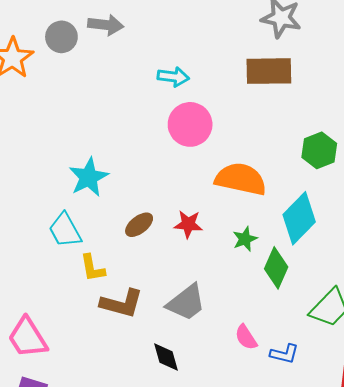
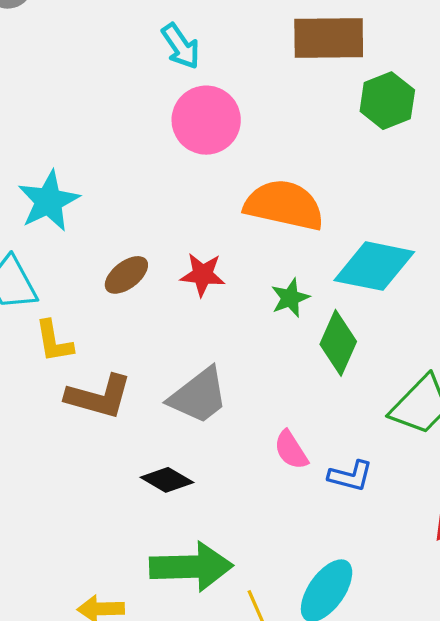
cyan arrow: (173, 77) -> (181, 46), turned 48
green hexagon: (319, 150) -> (387, 101), moved
cyan diamond: (299, 218) -> (374, 266), turned 57
black diamond: (166, 357) -> (167, 480), turned -44

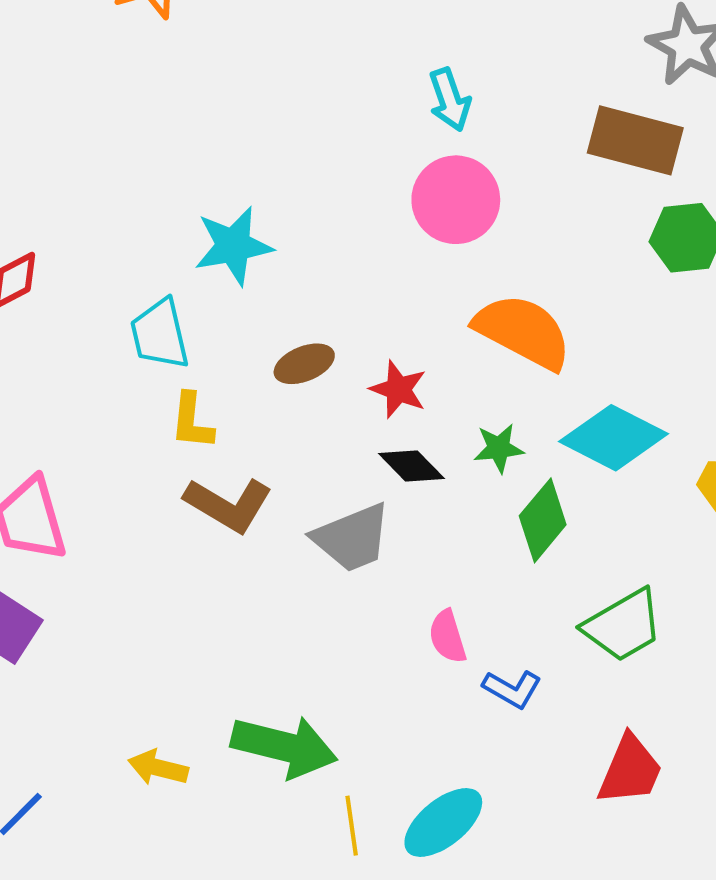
black diamond: (167, 480) -> (411, 466), moved

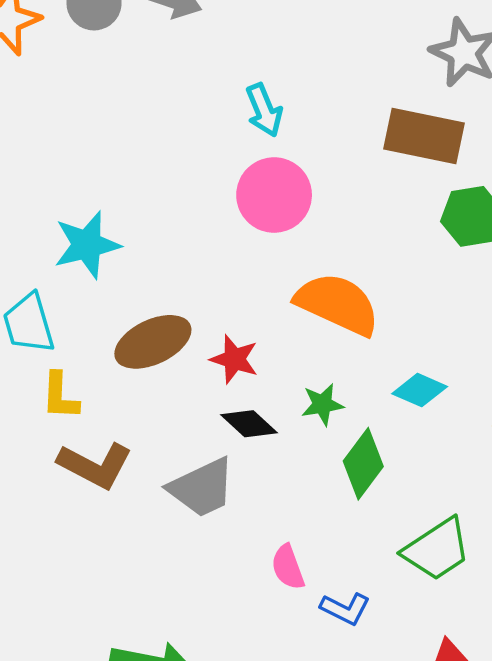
brown ellipse: (304, 364) -> (153, 342), size x1.5
cyan diamond: (613, 438) -> (420, 390), size x0.6

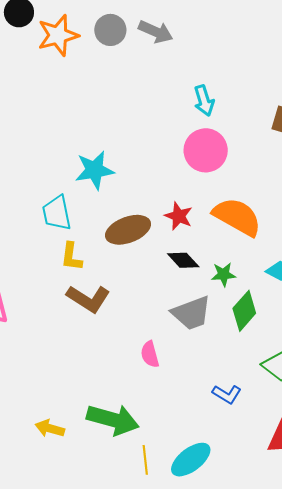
red star: (234, 359) -> (179, 216), moved
black diamond: (249, 424) -> (183, 260), moved
gray trapezoid: (202, 488) -> (191, 313), moved
pink semicircle: (288, 567) -> (150, 354), moved

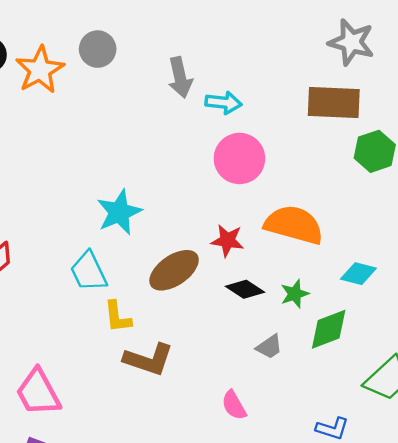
gray arrow: (156, 32) -> (180, 77), moved, turned 68
cyan arrow: (204, 101) -> (224, 103), turned -52
green diamond: (244, 311) -> (329, 329), turned 42
gray trapezoid: (191, 313) -> (269, 347), size x0.6

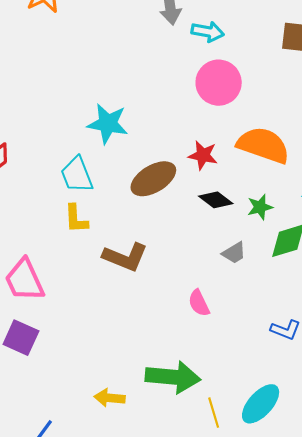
cyan star: (119, 212) -> (108, 124), turned 30
yellow L-shape: (118, 317) -> (76, 219), moved

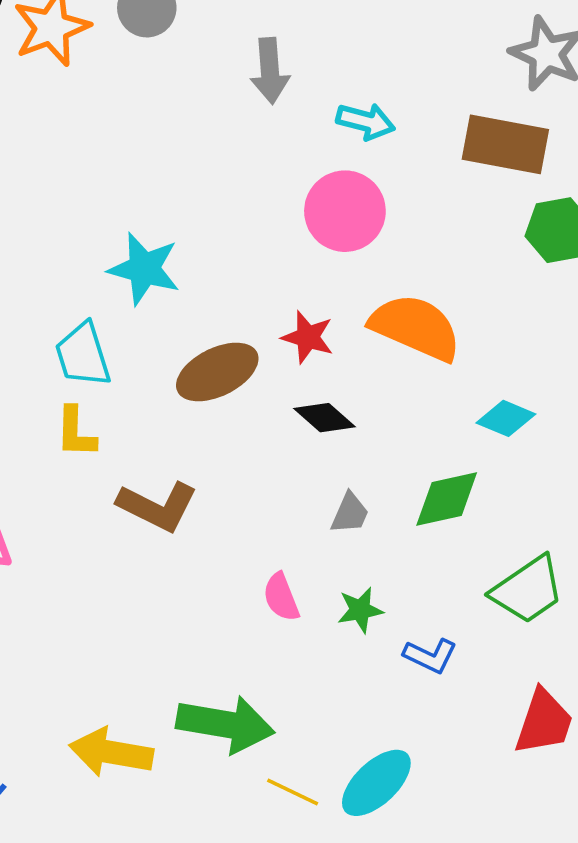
cyan arrow: (208, 32) -> (366, 121), moved
green star: (260, 207) -> (360, 610), moved
gray trapezoid: (234, 253) -> (350, 513), turned -40
yellow arrow: (110, 398) -> (111, 752), size x1.5
yellow line: (214, 413) -> (293, 792), turned -52

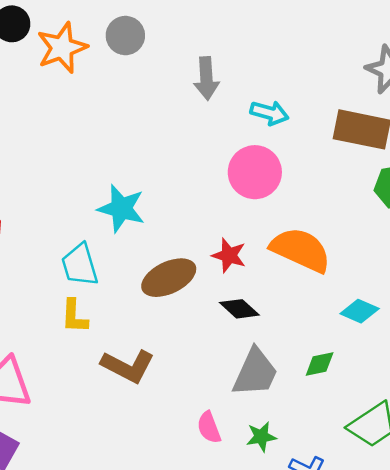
green diamond: (447, 499) -> (320, 364), size x0.7
gray trapezoid: (350, 513) -> (255, 372), size x1.8

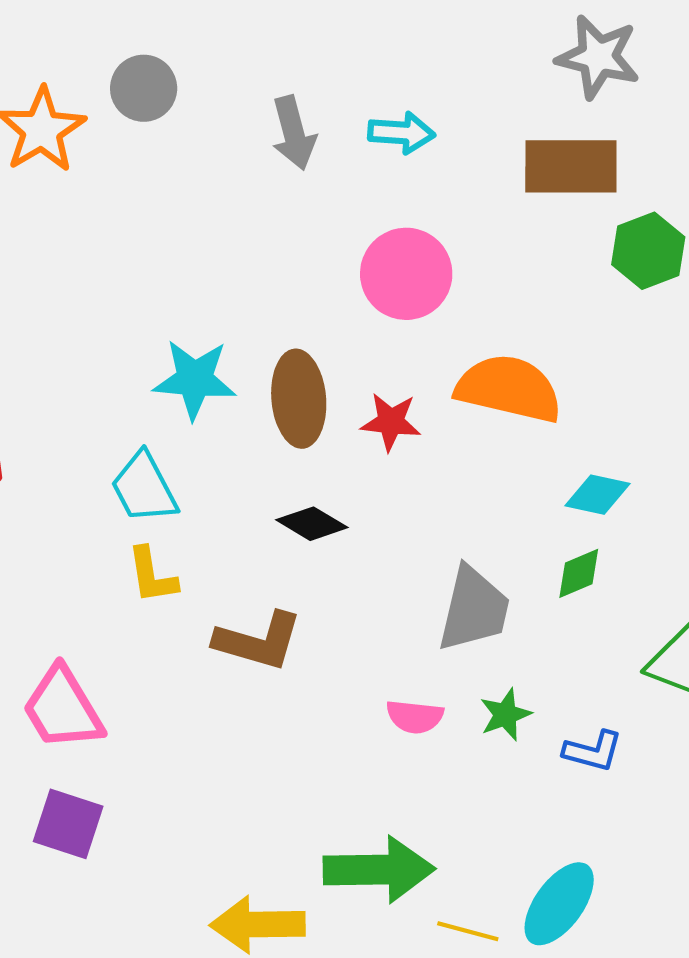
cyan arrow: (269, 113) -> (401, 133), moved
brown ellipse: (169, 278) -> (299, 399), moved, turned -58
black diamond: (239, 309) -> (312, 524), moved
cyan diamond: (360, 311) -> (597, 495), moved
pink semicircle: (209, 427) -> (415, 717), turned -52

